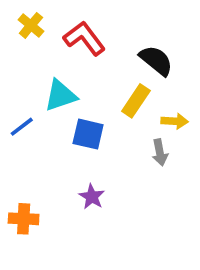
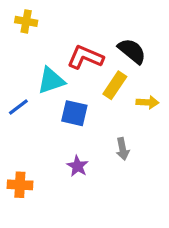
yellow cross: (31, 25) -> (26, 21), turned -30
red L-shape: (84, 38) -> (85, 57), moved, turned -30
gray arrow: (160, 152) -> (123, 149), moved

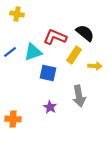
blue line: (18, 107) -> (10, 52), moved
gray arrow: (123, 149) -> (79, 96), size x1.5

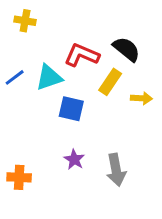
gray arrow: (79, 96) -> (116, 170), moved

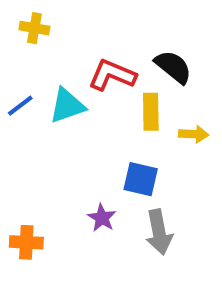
yellow rectangle: (110, 82) -> (151, 112), turned -35
blue square: (71, 109) -> (141, 179), moved

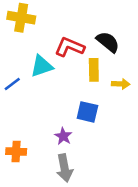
yellow cross: (34, 28) -> (21, 18), size x1.5
blue line: (20, 106) -> (12, 84), moved
gray arrow: (159, 232) -> (65, 168), moved

